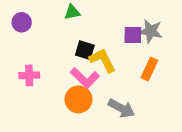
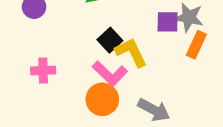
black square: (85, 50) -> (110, 40), turned 30
orange rectangle: (149, 69) -> (196, 45), moved

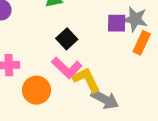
yellow L-shape: (131, 52) -> (86, 80), moved
orange circle: (102, 99) -> (36, 90), moved

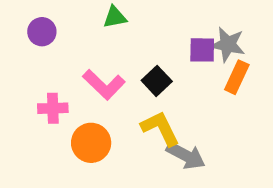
black square: (67, 39) -> (157, 81), moved
pink L-shape: (67, 68) -> (104, 85), moved

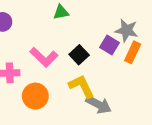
green triangle: (115, 17) -> (61, 12), moved
purple square: (202, 50) -> (109, 45), moved, turned 30

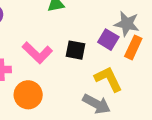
black square: (79, 55) -> (75, 50), turned -36
yellow L-shape: (82, 86) -> (108, 79), moved

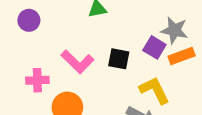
orange rectangle: (133, 47) -> (182, 56), turned 45

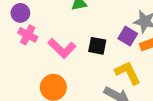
pink cross: (37, 80) -> (28, 35), moved, turned 30

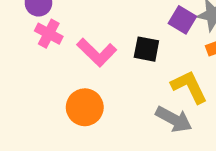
purple square: (128, 36) -> (182, 20), moved

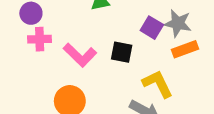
pink cross: (49, 34) -> (40, 39), turned -30

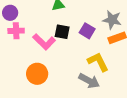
purple square: (152, 28) -> (87, 31), moved
black square: (122, 52) -> (62, 32), moved

